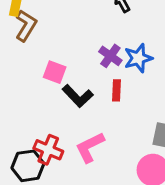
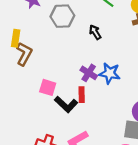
blue star: (138, 58) -> (110, 73), turned 30
red rectangle: (117, 90) -> (82, 95), moved

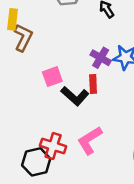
pink square: (48, 87) -> (52, 77), turned -35

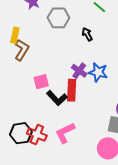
red rectangle: (93, 84) -> (72, 90), size x1.5
black hexagon: (36, 162) -> (21, 133), moved

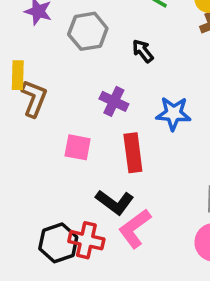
purple cross: (79, 71) -> (114, 101), moved
pink square: (41, 82) -> (78, 147), turned 35
black L-shape: (57, 98) -> (115, 202), moved

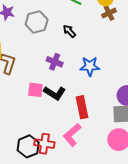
red rectangle: (133, 153) -> (82, 107), moved
black L-shape: (115, 202) -> (55, 93), moved

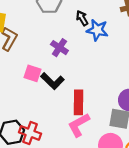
blue star: (90, 66) -> (97, 30), moved
pink L-shape: (72, 135) -> (79, 125), moved

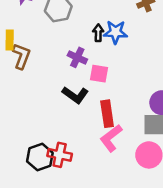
black arrow: (82, 18) -> (98, 33), moved, turned 40
pink square: (32, 73) -> (99, 74), moved

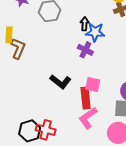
black arrow: (98, 33) -> (85, 24), moved
purple cross: (77, 57) -> (85, 50), moved
pink square: (99, 74) -> (93, 84), moved

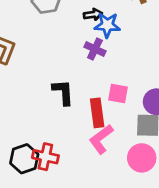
black arrow: (85, 24) -> (93, 14), turned 80
black L-shape: (60, 82) -> (63, 92), turned -130
pink square: (93, 84) -> (118, 93), moved

